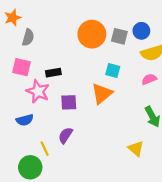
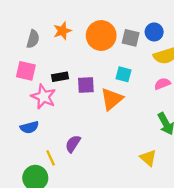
orange star: (13, 18) -> (62, 31), moved
purple square: (69, 102) -> (86, 85), moved

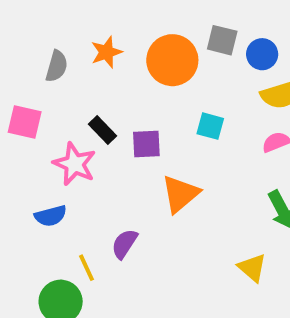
gray square: (131, 38) -> (222, 40), moved
pink square: (26, 71) -> (25, 122), moved
black rectangle: (60, 77) -> (102, 130), turned 56
orange triangle: (112, 99) -> (180, 194), moved

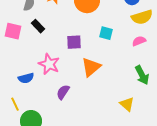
black rectangle: (102, 130) -> (38, 26), moved
pink star: (75, 164) -> (49, 64), moved
yellow line: (87, 268) -> (15, 104), moved

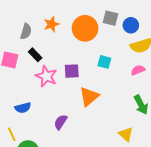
pink star: (49, 64) -> (46, 76), moved

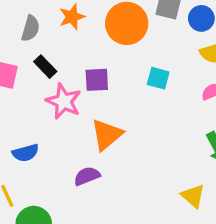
purple square: (72, 71) -> (97, 80), moved
orange triangle: (89, 97) -> (107, 135), moved
purple semicircle: (61, 122) -> (87, 176), turned 35

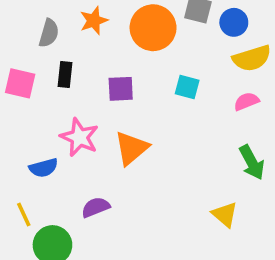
black rectangle: (45, 67) -> (65, 74), turned 50
pink star: (64, 101) -> (79, 137), moved
purple semicircle: (87, 176) -> (96, 207), moved

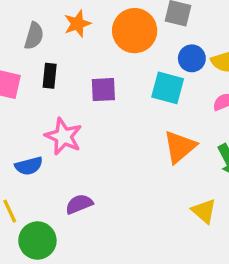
blue circle: (234, 22) -> (192, 58), moved
cyan square: (187, 87) -> (168, 88), size x1.4
orange triangle: (131, 148) -> (180, 147), moved

